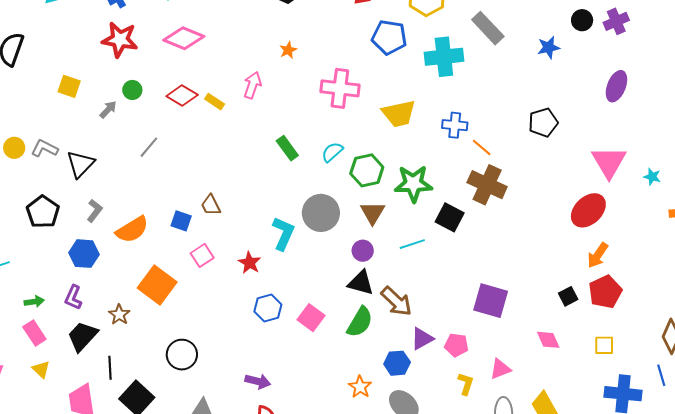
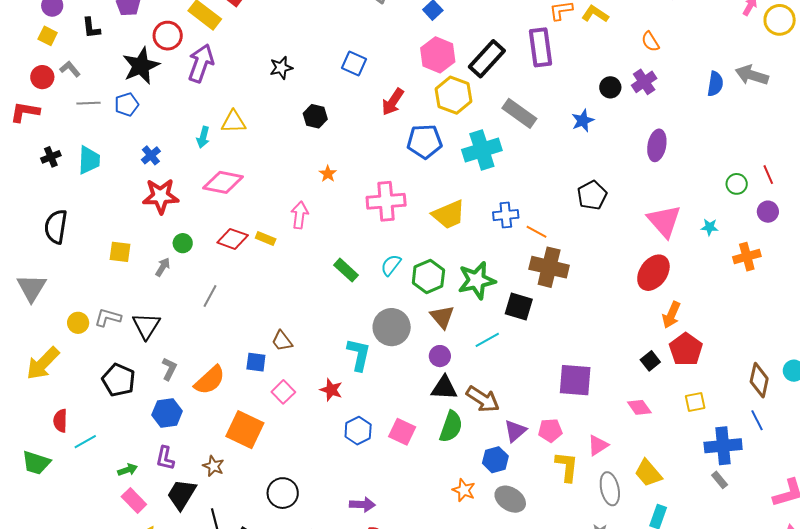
yellow L-shape: (466, 384) -> (567, 467), size x1.4

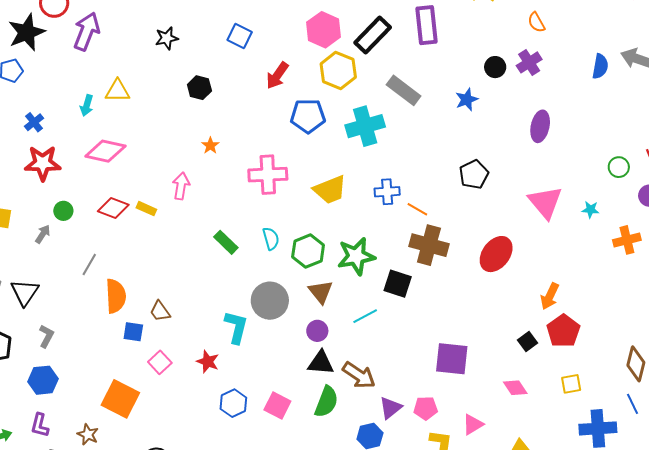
cyan semicircle: (391, 265) -> (271, 239), turned 125
red ellipse: (653, 273) -> (496, 254), moved
orange semicircle: (210, 380) -> (116, 296), moved, turned -52

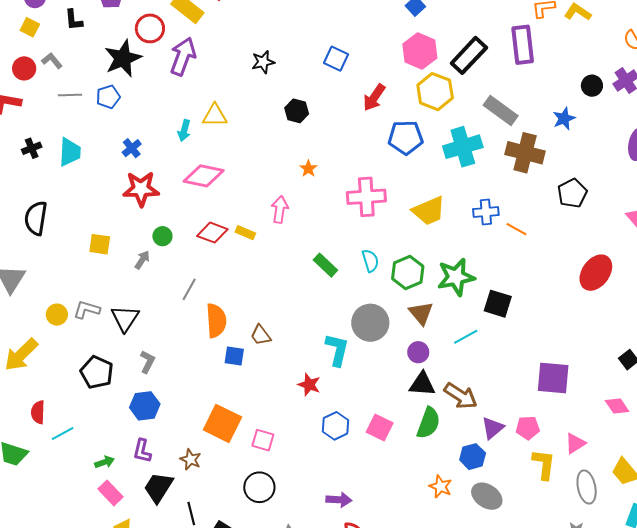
brown cross: (429, 245) -> (525, 153), moved
pink square: (160, 362) -> (263, 440), moved, turned -30

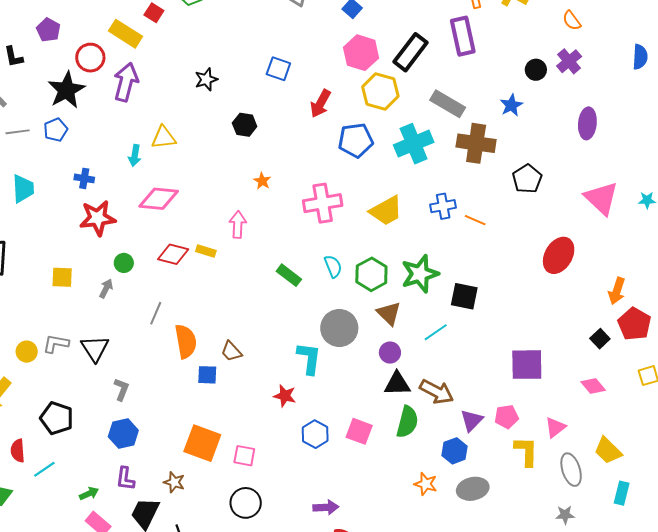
blue cross: (132, 148) -> (84, 178), turned -36
black pentagon: (97, 372) -> (57, 418), moved
gray ellipse: (487, 496) -> (473, 489), turned -40

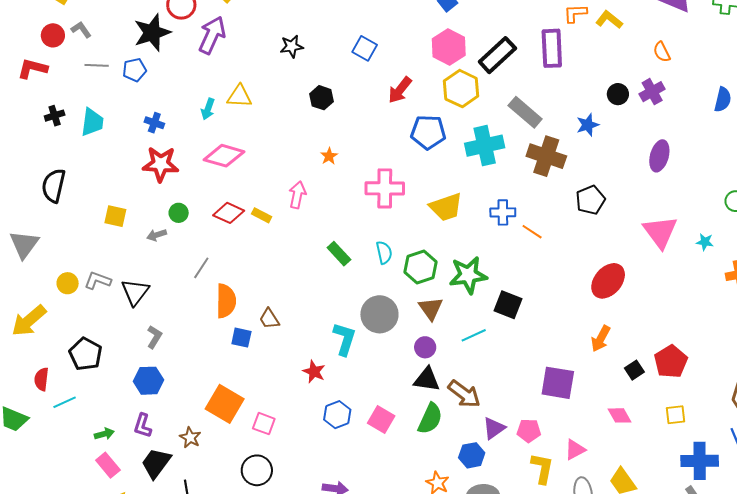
gray arrow: (106, 289) -> (157, 235), turned -144
orange arrow: (617, 291) -> (601, 339), moved

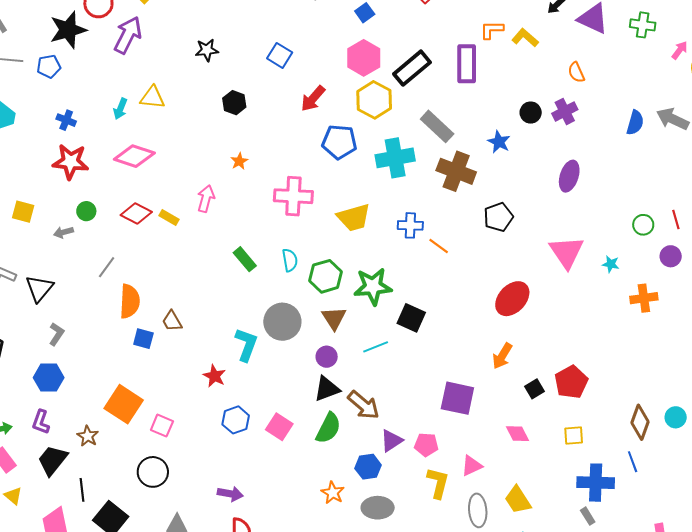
blue star: (588, 125) -> (499, 142), turned -30
black triangle: (427, 379) -> (327, 389), turned -32

